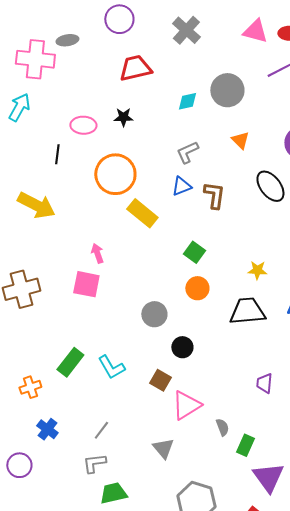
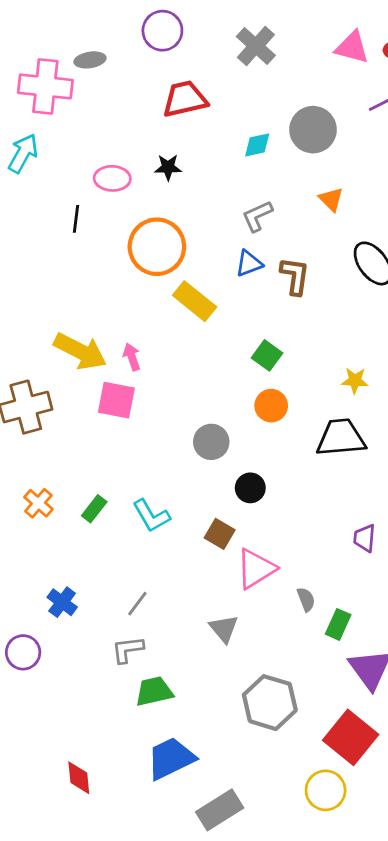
yellow arrow: (36, 205) -> (80, 351), moved
green rectangle: (70, 362) -> (94, 509), size x0.7
orange cross: (30, 387) -> (38, 503), moved, turned -30

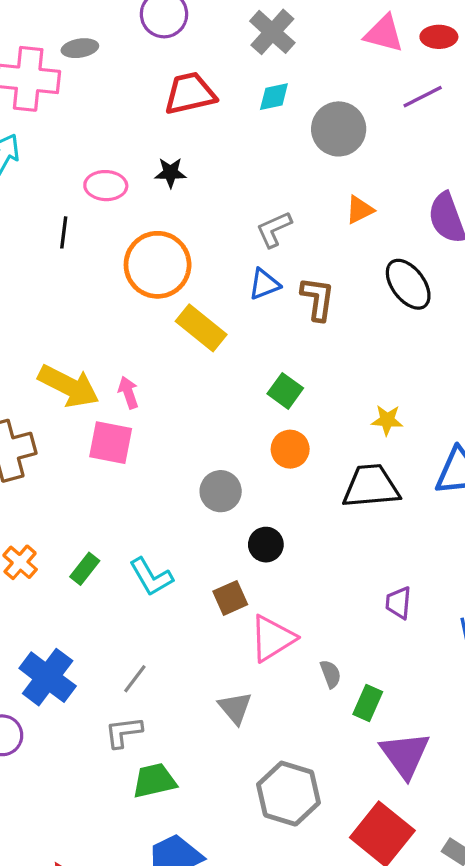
cyan diamond: (257, 145) -> (274, 97), moved
orange triangle: (331, 199) -> (360, 210), turned 48
brown square: (220, 534) -> (230, 598), turned 36
blue cross: (62, 602) -> (48, 677), size x1.6

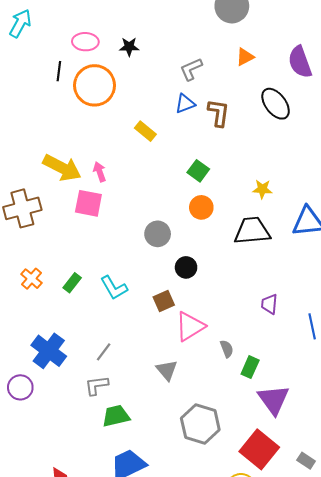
black star: (170, 173) -> (129, 47), moved
orange circle: (158, 265) -> (95, 85), moved
yellow rectangle: (201, 328) -> (145, 131), size x0.7

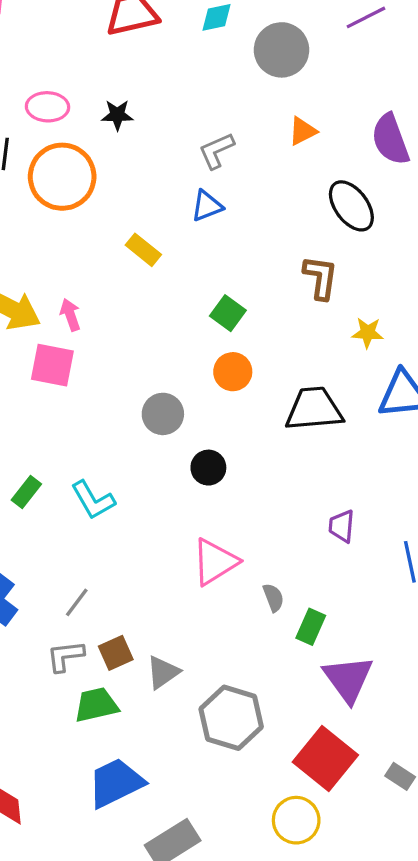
brown L-shape: (219, 113) -> (321, 277), moved
yellow star: (262, 189) -> (368, 333), moved
brown square: (164, 301) -> (116, 653), moved
gray triangle: (167, 370) -> (163, 672), moved, turned 35

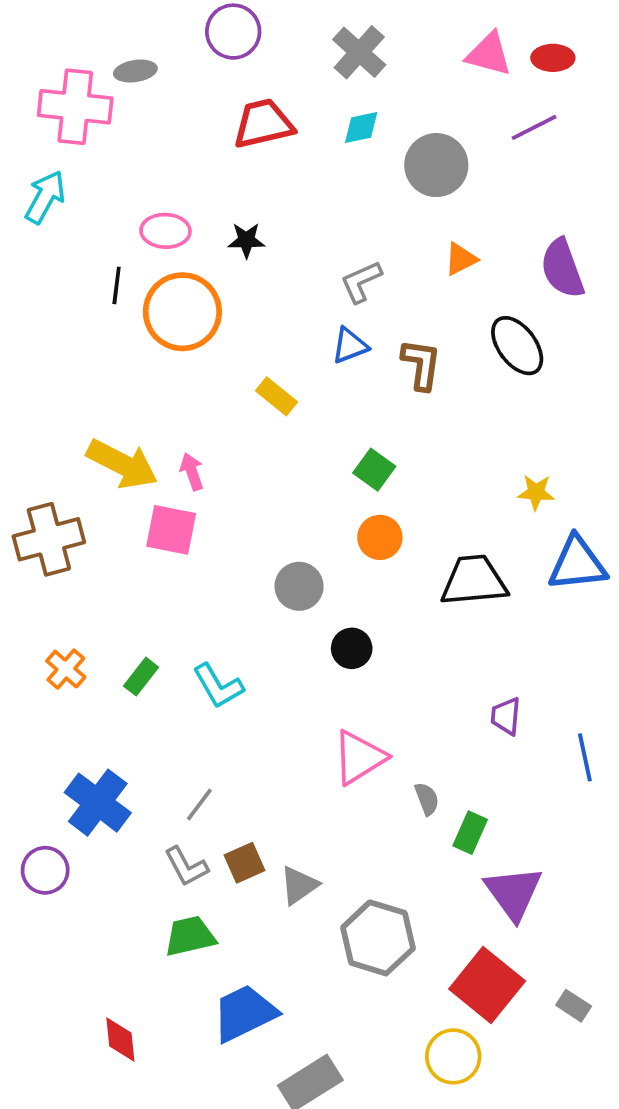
brown L-shape: (321, 277) -> (421, 364), moved
gray L-shape: (65, 656) -> (186, 867), turned -111
green trapezoid: (96, 705) -> (190, 936), moved

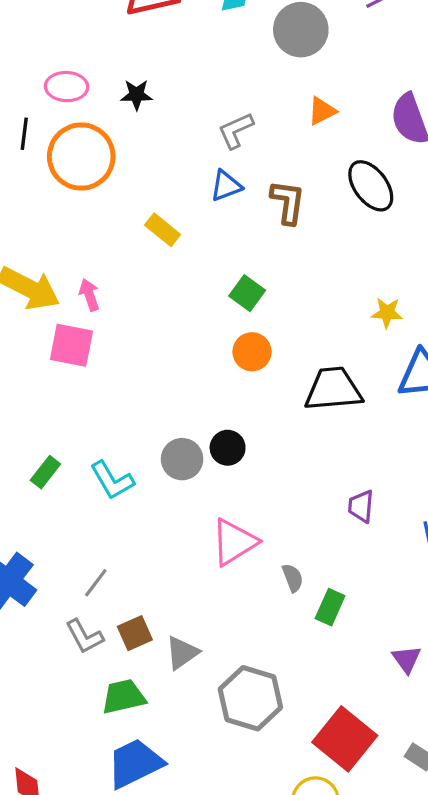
gray circle: (299, 586) -> (182, 459), moved
purple triangle: (513, 893) -> (407, 659), moved, size x0.6
green trapezoid: (190, 936) -> (123, 697), moved

